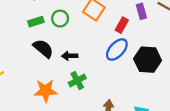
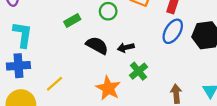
green rectangle: (36, 22) -> (72, 20), moved
orange star: (46, 91) -> (108, 88), turned -30

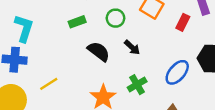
blue ellipse: (173, 31) -> (177, 72), moved
black arrow: (126, 47) -> (132, 47), moved, turned -133

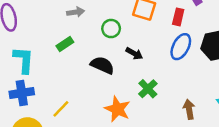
green rectangle: (77, 22) -> (65, 44), moved
blue ellipse: (177, 72) -> (181, 47), moved

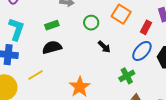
black semicircle: (102, 65) -> (52, 47), moved, turned -54
green cross: (148, 89) -> (127, 76), moved

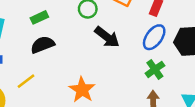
black arrow: (104, 47) -> (107, 37), size x1.5
green cross: (127, 76) -> (155, 69), moved

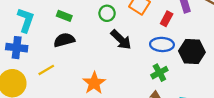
green rectangle: (39, 17) -> (64, 16), turned 40
blue ellipse: (154, 37) -> (162, 44), turned 50

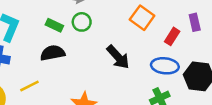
green circle: (107, 13) -> (82, 22), moved

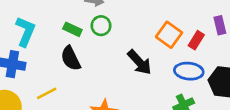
orange square: (142, 18) -> (169, 35), moved
black semicircle: (53, 53) -> (71, 58), turned -105

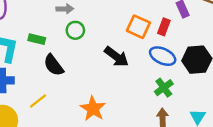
green rectangle: (72, 29) -> (37, 39), moved
blue ellipse: (189, 71) -> (163, 56), turned 30

